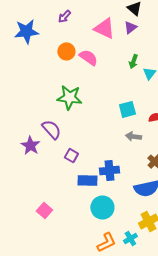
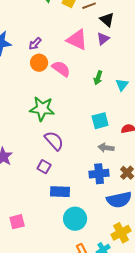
purple arrow: (64, 16) -> (35, 44), moved
green arrow: (133, 61) -> (98, 78), moved
purple semicircle: (51, 129) -> (54, 141), moved
blue cross: (109, 170) -> (99, 174), moved
pink square: (44, 210) -> (17, 222), turned 35

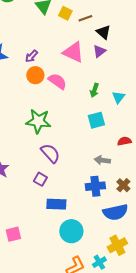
cyan square: (100, 121) -> (96, 120), moved

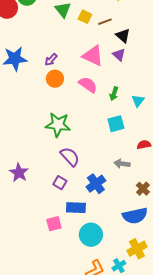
purple triangle: (99, 51) -> (119, 55), turned -40
pink semicircle: (57, 81) -> (88, 85), moved
blue cross: (95, 186) -> (96, 184), moved, turned -30
pink square: (13, 234) -> (54, 224), moved

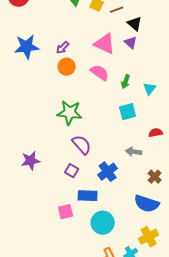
purple star: (19, 173) -> (31, 161), turned 30
blue semicircle: (135, 216) -> (147, 204), turned 30

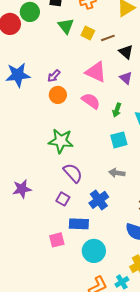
purple triangle: (131, 43) -> (126, 78), moved
gray arrow: (134, 152) -> (117, 173), moved

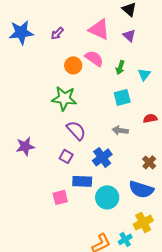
orange circle: (58, 95) -> (73, 65), moved
cyan circle: (94, 251) -> (107, 197), moved

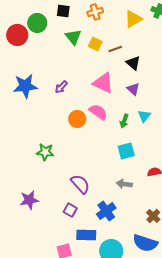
cyan triangle: (144, 74) -> (144, 116), moved
green star: (64, 98) -> (45, 152), moved, size x0.7

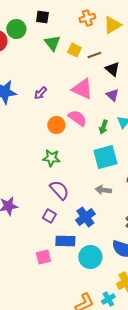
orange cross: (95, 12) -> (87, 18), moved
cyan square: (126, 151) -> (105, 157), size x1.4
green star: (45, 152) -> (51, 158), moved

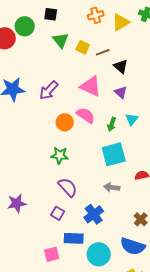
purple arrow: (40, 93) -> (49, 90), size x1.5

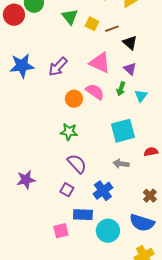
green arrow: (112, 124) -> (121, 89), moved

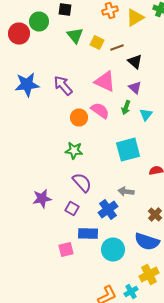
purple arrow: (58, 67) -> (63, 86), turned 95
gray arrow: (121, 164) -> (126, 192), moved
purple star: (26, 180) -> (42, 198), moved

